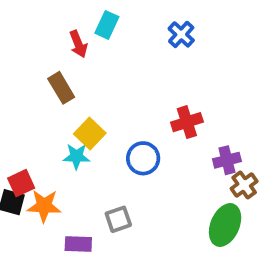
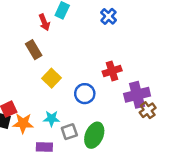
cyan star: (76, 156) -> (51, 119), moved
purple cross: (227, 160) -> (137, 95), size x1.5
green ellipse: (225, 225) -> (94, 135), moved

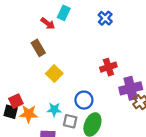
red arrow: (44, 22) -> (48, 23), turned -32
blue circle: (85, 94) -> (84, 100), moved
gray square: (69, 132) -> (70, 121), turned 32

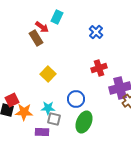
blue cross: (105, 18) -> (96, 32), moved
brown rectangle: (38, 48) -> (36, 38), moved
gray square: (70, 121) -> (54, 119), moved

